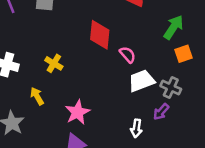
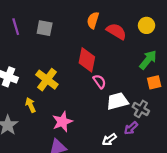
pink semicircle: (128, 55) -> (99, 81), moved
yellow cross: (54, 63) -> (47, 80), size x1.5
white arrow: (136, 128) -> (109, 140), turned 40

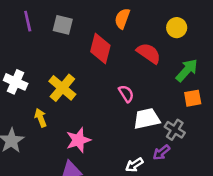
yellow circle: (146, 25) -> (177, 28), moved
red semicircle: (116, 31) -> (149, 53), moved
red diamond: (87, 60) -> (100, 49), moved

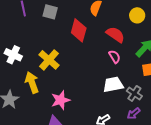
pink semicircle: (126, 94) -> (115, 57), moved
yellow arrow: (41, 118) -> (32, 82), size x1.5
purple arrow: (161, 152) -> (134, 113), moved

